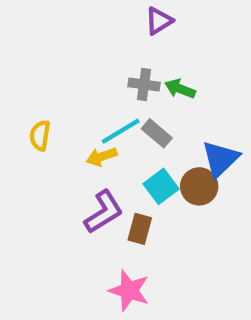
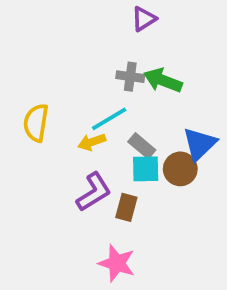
green arrow: (180, 89) -> (163, 80), size x1.4
gray rectangle: (157, 133) -> (142, 146), moved
yellow semicircle: (40, 135) -> (36, 123), size x1.4
cyan square: (161, 186) -> (146, 169), turned 36

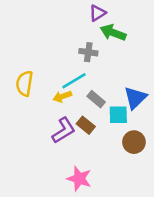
green arrow: (163, 80) -> (113, 33), moved
cyan square: (146, 169) -> (118, 115), moved
brown circle: (180, 169) -> (134, 142), moved
brown rectangle: (126, 207) -> (86, 125), moved, turned -66

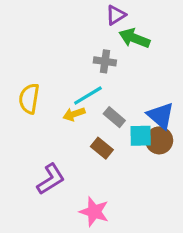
blue triangle: (135, 98) -> (161, 116), turned -35
purple L-shape: (64, 130) -> (51, 179), moved
brown circle: (134, 142) -> (159, 140), moved

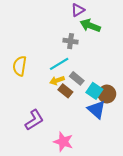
yellow arrow: (74, 114) -> (57, 81), moved
blue triangle: (161, 116) -> (96, 110), moved
cyan square: (141, 136) -> (94, 91), turned 35
brown rectangle: (102, 148) -> (65, 91), moved

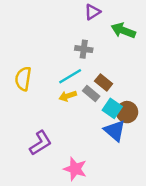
green arrow: (90, 26) -> (123, 31), moved
brown rectangle: (65, 91) -> (104, 82), moved

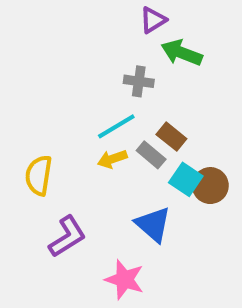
green arrow: (123, 31) -> (182, 53), moved
yellow semicircle: (23, 79) -> (39, 175), moved
blue triangle: (115, 131) -> (153, 224), moved

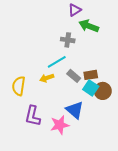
brown rectangle: (171, 137) -> (91, 75), moved, turned -48
yellow arrow: (112, 159) -> (47, 78), moved
purple L-shape: (67, 237) -> (33, 116), turned 135
pink star: (124, 280) -> (60, 125), moved, turned -30

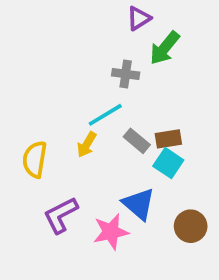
green arrow: (89, 26) -> (165, 48), turned -72
yellow arrow: (47, 78) -> (87, 145), turned -40
brown circle: (103, 91) -> (191, 226), moved
purple L-shape: (33, 116) -> (61, 215), turned 50

